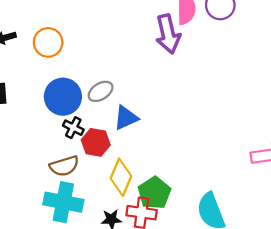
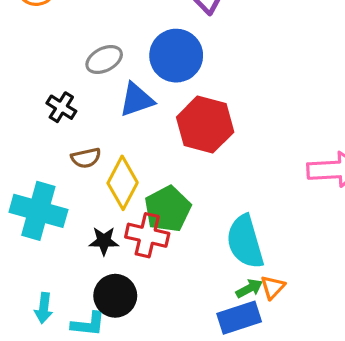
blue circle: (63, 97) -> (176, 56), moved
red hexagon: (96, 142) -> (205, 125), moved, size x1.4
brown semicircle: (64, 166) -> (86, 158), moved, size x0.7

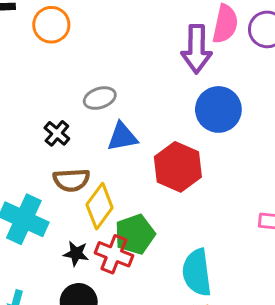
blue circle: (176, 56) -> (218, 109), moved
brown semicircle: (86, 158) -> (71, 180), size x1.4

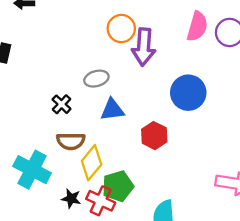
orange circle: (51, 25) -> (121, 29), moved
purple arrow: (197, 49) -> (144, 47), moved
red hexagon: (178, 167) -> (154, 136), size x0.7

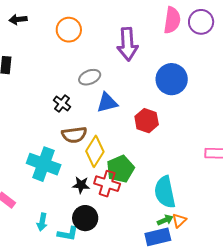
orange circle: (121, 29) -> (69, 30), moved

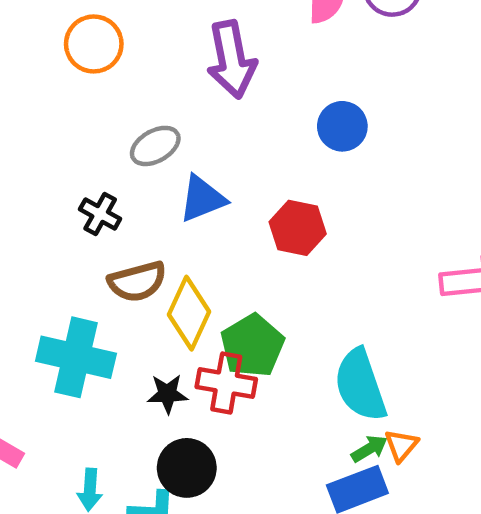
blue circle: (172, 79) -> (342, 126), size x0.7

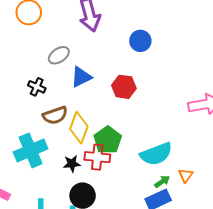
cyan cross: (76, 357) -> (31, 150), turned -32
cyan semicircle: (360, 385) -> (156, 154), turned -88
orange triangle: (401, 445) -> (186, 175), moved

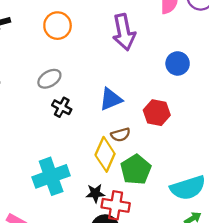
gray ellipse: (59, 55) -> (49, 79), moved
brown semicircle: (55, 115) -> (121, 135), moved, size x0.7
red cross: (97, 157) -> (116, 205), moved

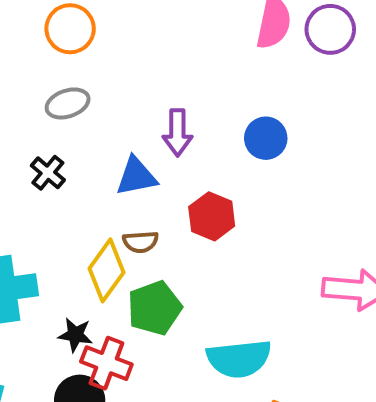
purple arrow: (124, 32) -> (177, 133), moved, size x0.7
gray ellipse: (49, 79) -> (68, 103), moved

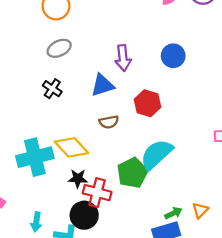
yellow diamond: (107, 270) -> (71, 147), moved, turned -72
green pentagon: (155, 308) -> (132, 173), moved
cyan semicircle: (239, 359) -> (156, 154), moved, turned 150

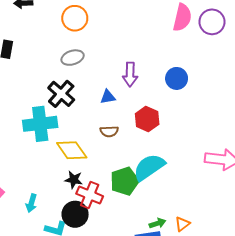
blue triangle: (102, 85) -> (108, 97), size x0.7
black cross: (52, 89) -> (61, 94), size x1.5
cyan cross: (35, 157) -> (40, 124), moved
cyan arrow: (36, 222) -> (31, 203), moved

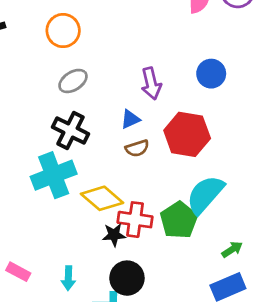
red hexagon: (147, 119) -> (187, 134), size x1.4
brown semicircle: (109, 131) -> (137, 148), moved
red cross: (90, 195) -> (135, 220), moved
green arrow: (157, 223) -> (232, 249), moved

